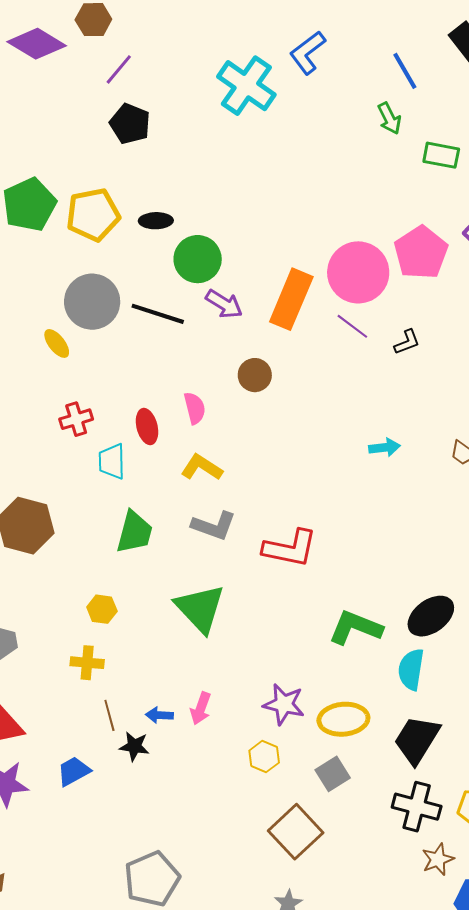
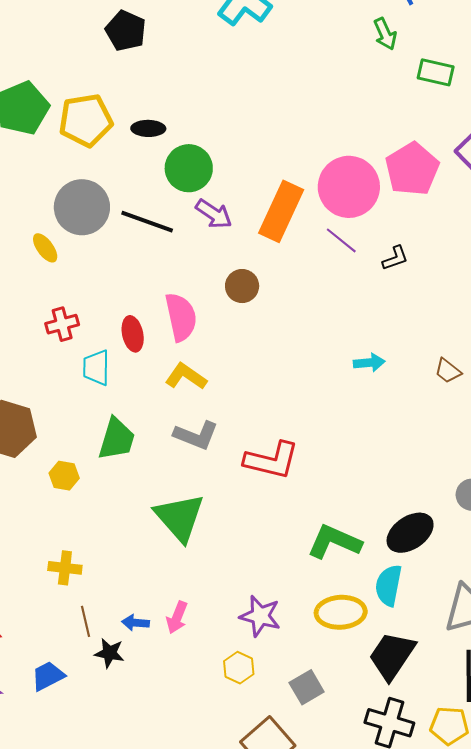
pink semicircle: (195, 408) -> (181, 317), size x1.5
yellow hexagon: (102, 609) -> (64, 476), moved
yellow ellipse: (343, 719) -> (341, 612), moved

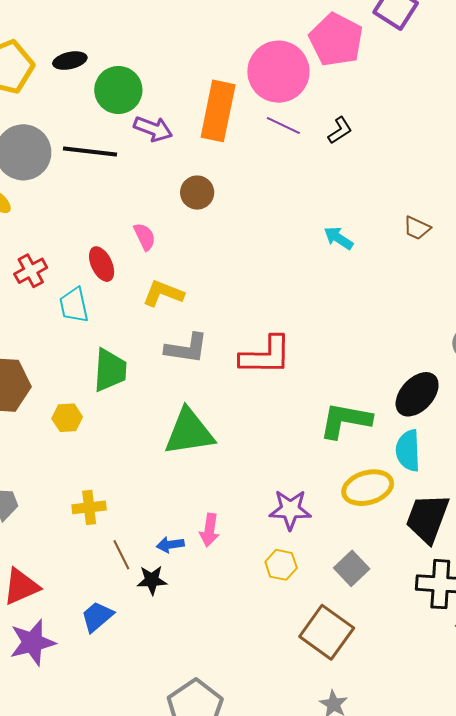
pink semicircle: (181, 317) -> (145, 237), size x0.6
cyan arrow: (369, 363) -> (338, 238), turned -128
green triangle: (180, 517) -> (189, 432), turned -44

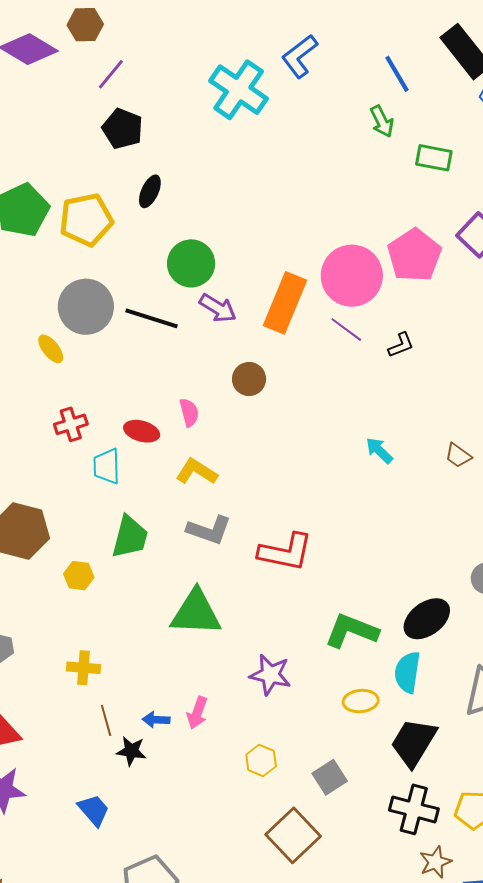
black ellipse: (70, 61) -> (150, 191), moved, turned -64
red ellipse: (102, 264) -> (142, 431), turned -60
yellow ellipse: (368, 488) -> (361, 701), size x0.7
purple star: (290, 510) -> (270, 675), moved
blue trapezoid: (97, 617) -> (94, 810), moved, turned 78

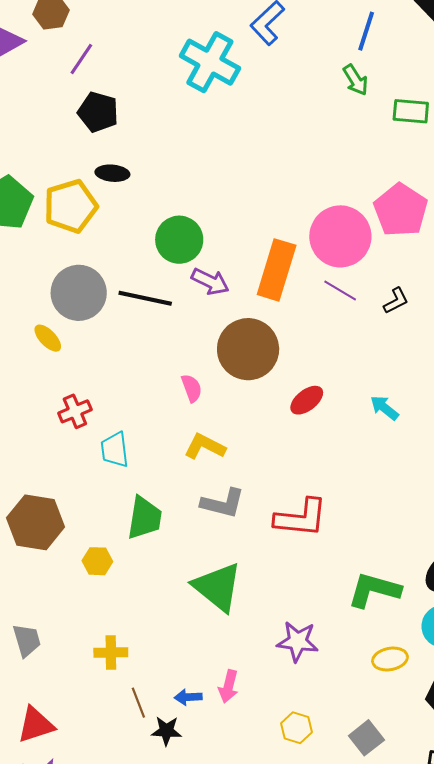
blue line: (397, 74) -> (366, 31), turned 54
black ellipse: (150, 191) -> (112, 173), moved, turned 76
brown circle: (249, 379) -> (248, 349), size x1.8
red ellipse: (142, 431) -> (307, 400), moved, turned -48
green triangle: (196, 613) -> (218, 587), turned 42

